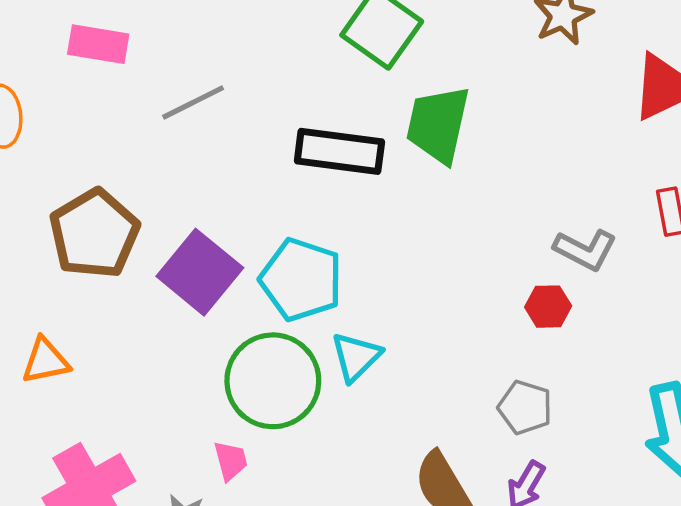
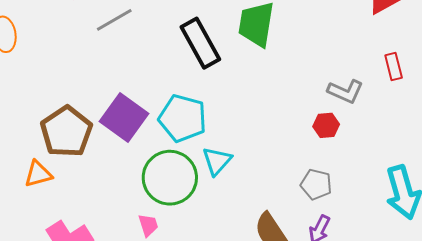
black rectangle: (339, 151) -> (200, 43), turned 57
brown pentagon: (94, 234) -> (66, 132), moved

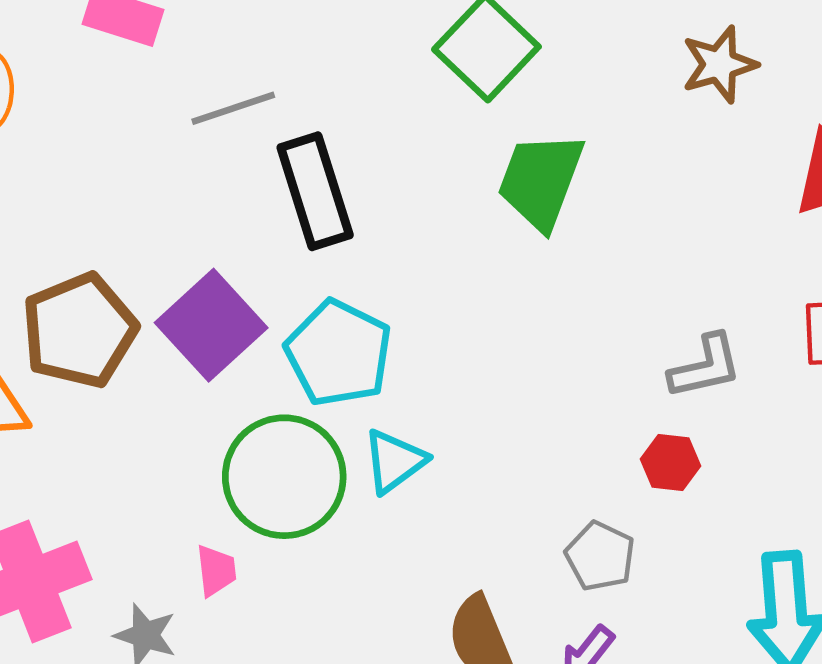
black rectangle: (200, 43) -> (315, 191), moved
gray L-shape: (346, 91) -> (705, 367), turned -48
red hexagon: (326, 125) -> (670, 462), moved

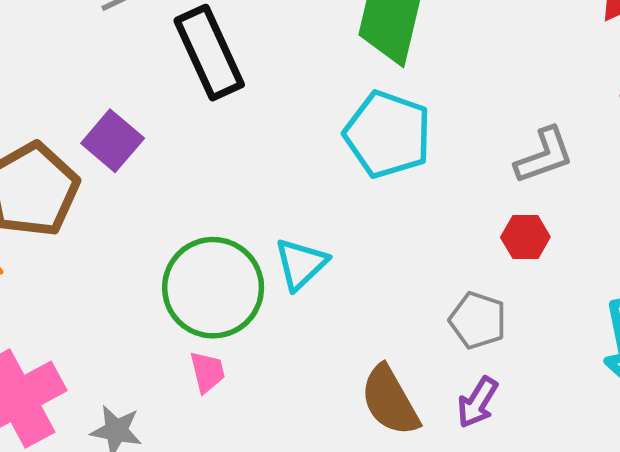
purple square: (211, 325) -> (113, 141), moved, size x0.7
cyan pentagon: (339, 353) -> (388, 134), moved
pink trapezoid: (216, 571) -> (207, 372), moved

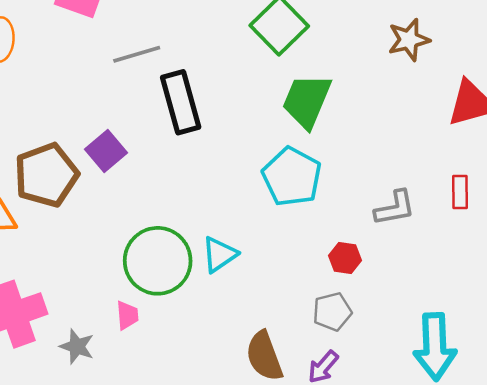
red hexagon: (525, 237) -> (345, 258), moved
gray pentagon: (478, 320) -> (332, 312), turned 30
pink trapezoid: (207, 372) -> (127, 315), moved

